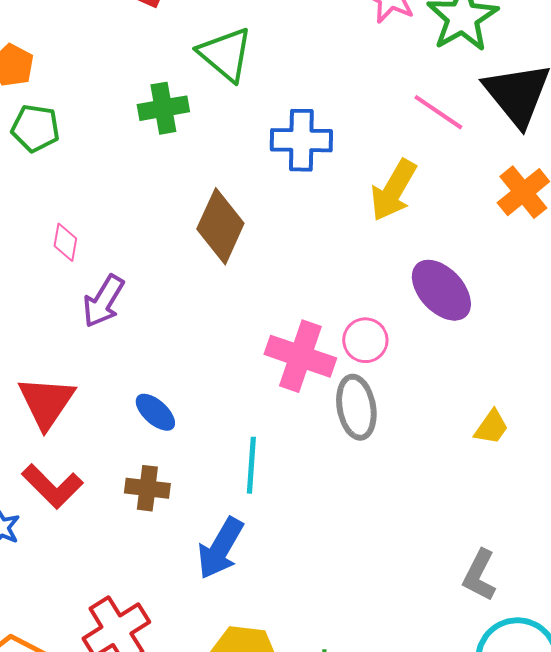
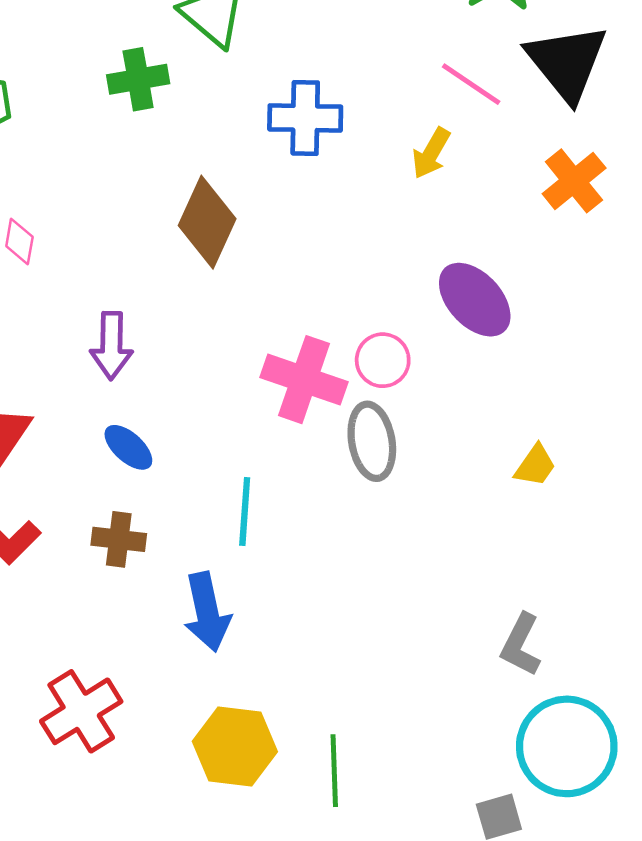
yellow arrow: (393, 190) -> (431, 153), moved, size x0.7
purple arrow: (103, 301) -> (111, 346), moved, turned -30
blue arrow: (220, 548) -> (207, 612), turned -42

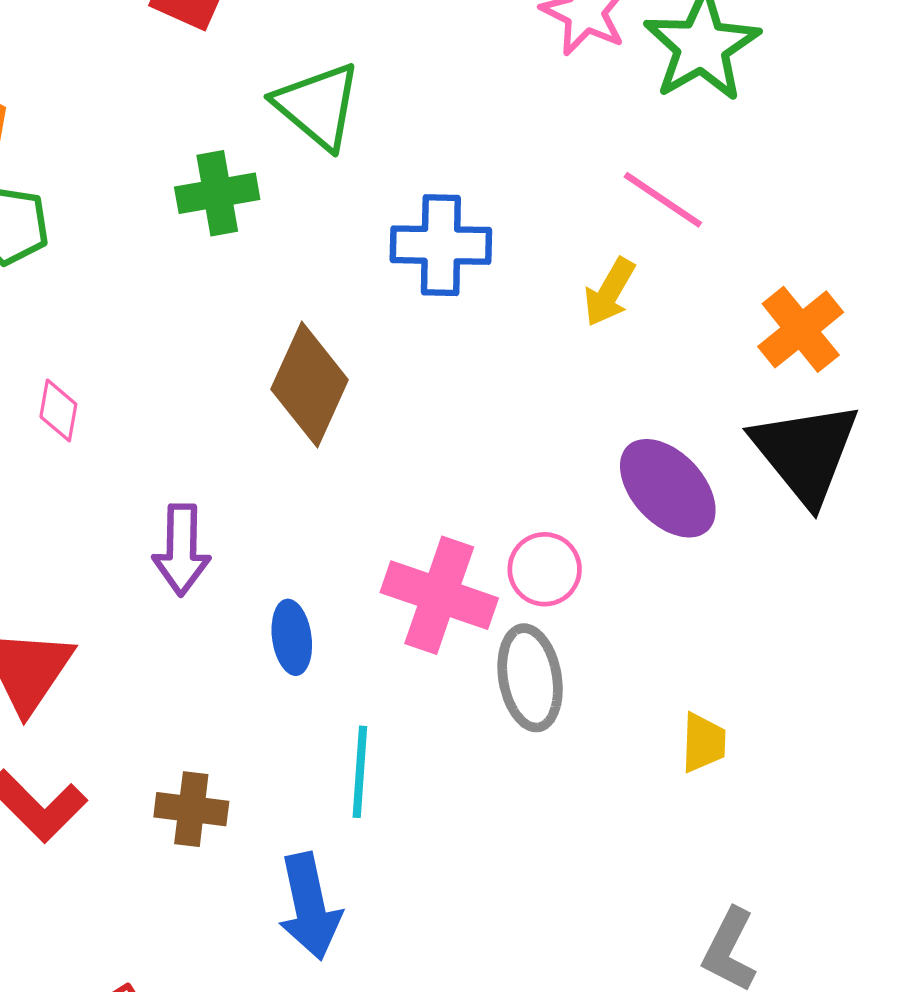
black triangle: (567, 62) -> (806, 453), moved
blue ellipse: (128, 447) -> (292, 637), moved, turned 40
yellow trapezoid: (535, 466) -> (703, 743), moved, turned -33

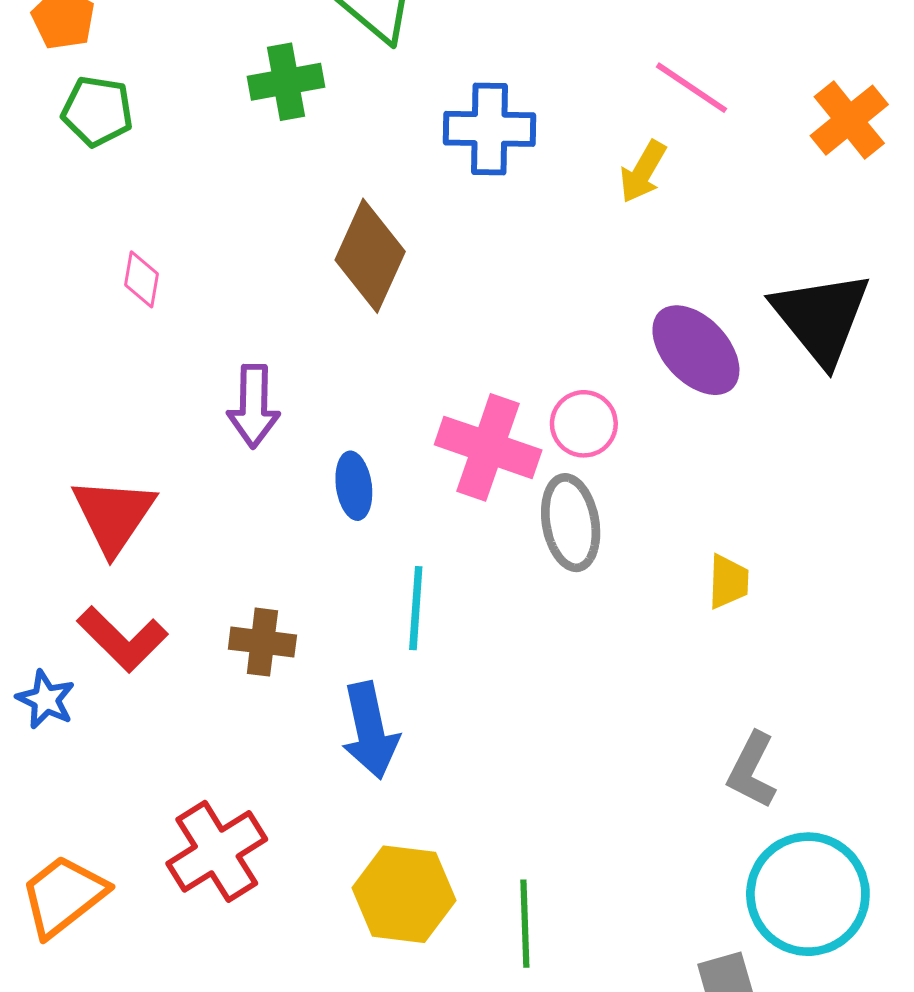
orange cross: (801, 329) -> (849, 120), moved

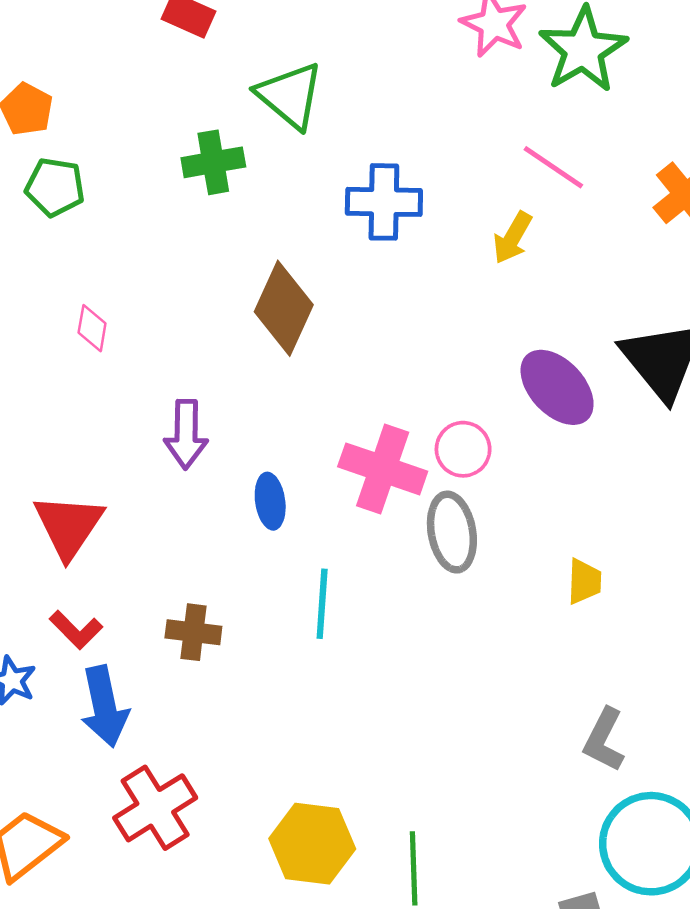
red L-shape: (122, 639) -> (76, 630), size x0.7
blue arrow: (370, 730) -> (104, 706), moved

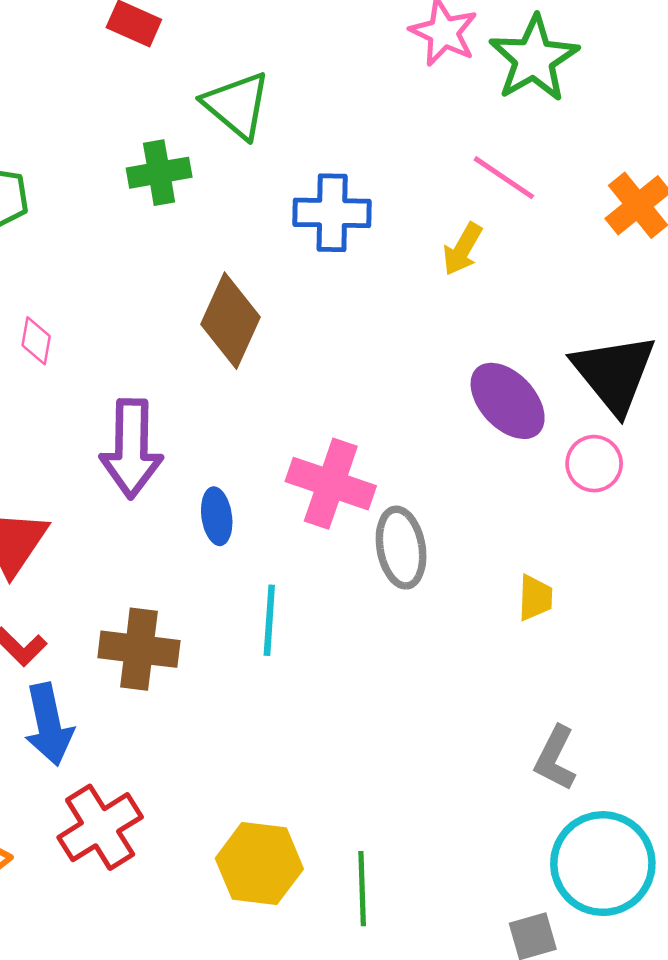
purple arrow: (186, 434) -> (131, 449), size x1.4
pink circle: (463, 449) -> (594, 464), moved
brown cross: (193, 632) -> (139, 649), size x1.4

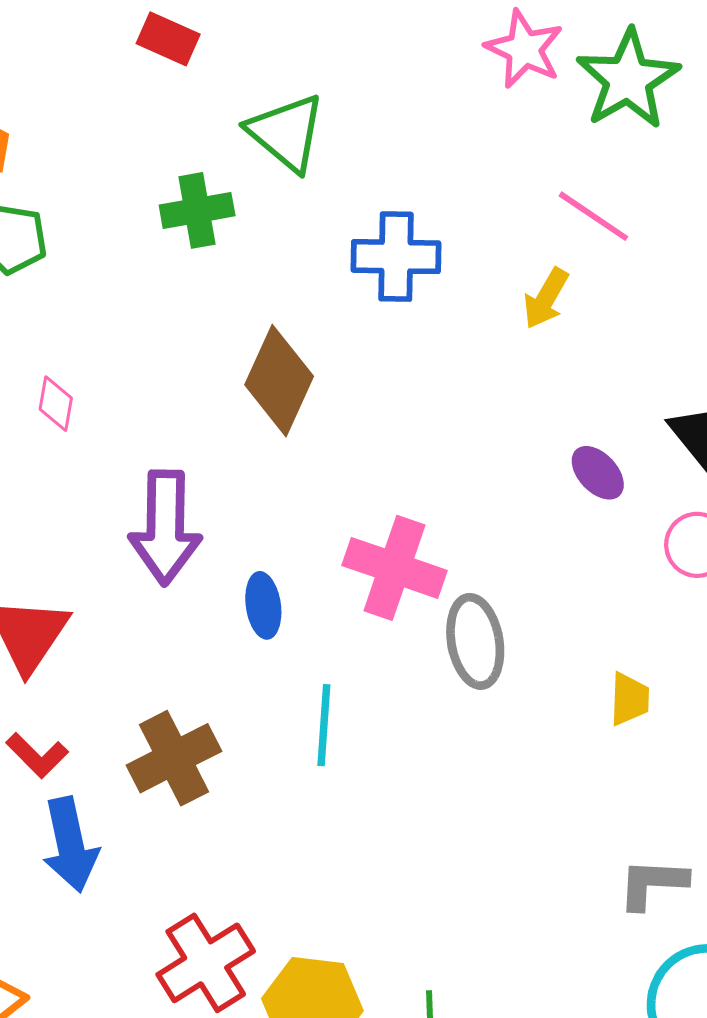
purple ellipse: (508, 401) -> (598, 473), size x0.6
brown cross: (139, 649) -> (174, 758), turned -34
gray L-shape: (555, 758) -> (653, 884), turned 66
red cross: (100, 827) -> (206, 963), moved

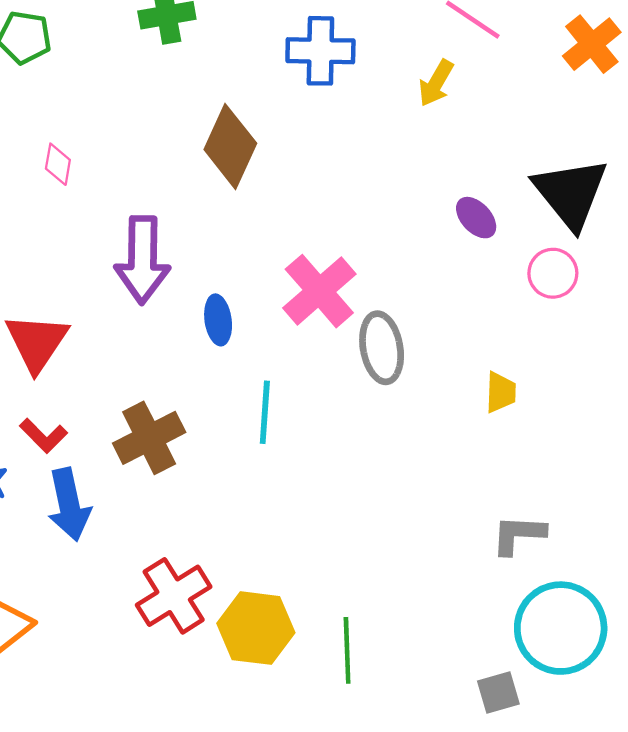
pink cross: (395, 568) -> (319, 291), turned 30

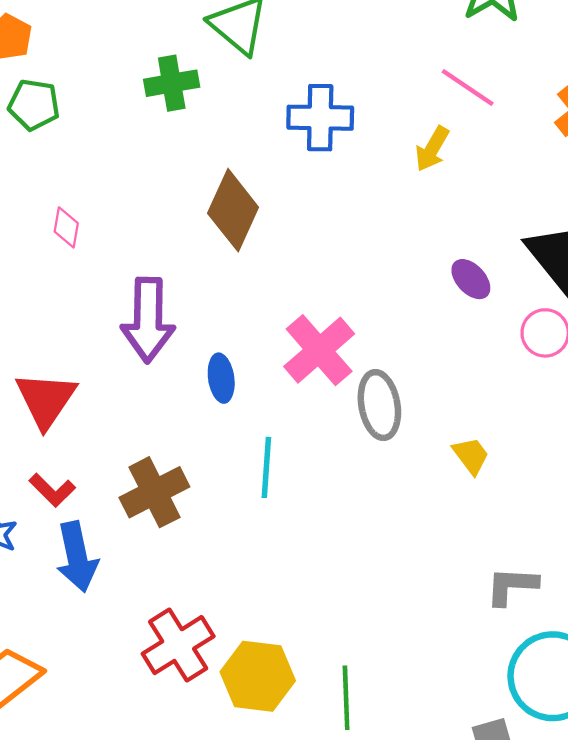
yellow trapezoid: (501, 392) -> (471, 456), moved, turned -39

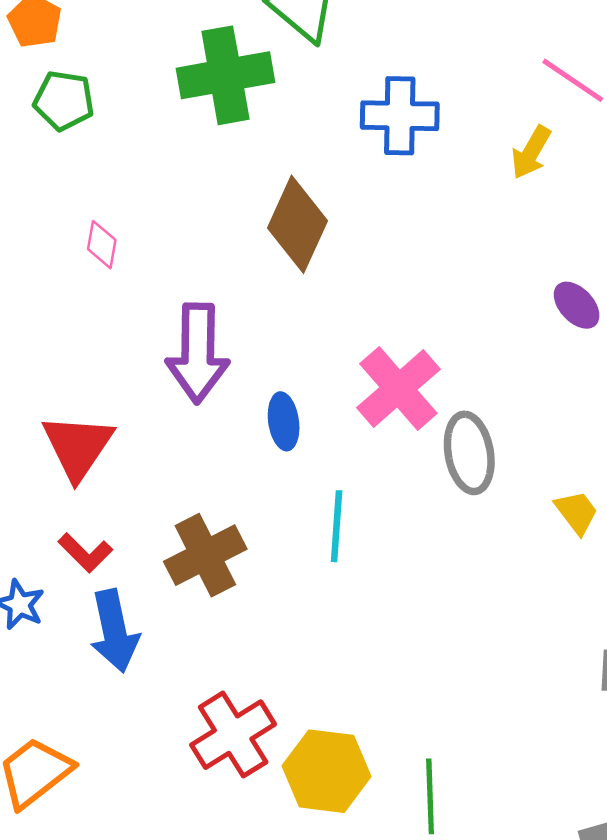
green cross: (172, 83) -> (225, 75), size x1.5

